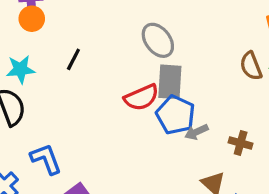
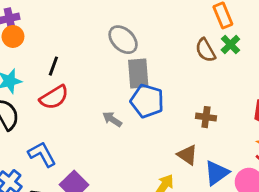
red semicircle: (141, 97) -> (54, 97), moved
gray arrow: (196, 132) -> (112, 119), moved, turned 66

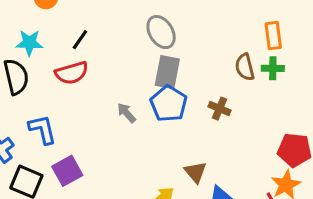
green cross: (230, 44) -> (273, 68), turned 30
brown cross: (206, 117) -> (220, 109), moved

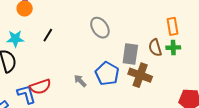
gray rectangle: (167, 72) -> (130, 54), moved
red semicircle: (72, 73) -> (40, 87), moved
brown cross: (220, 109) -> (140, 75), size x1.6

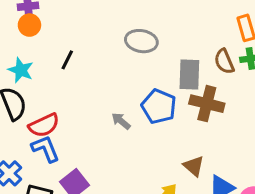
gray ellipse: (100, 28) -> (141, 41), turned -40
cyan star: (15, 39) -> (21, 70), turned 30
red semicircle: (40, 87) -> (44, 125), moved

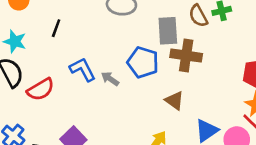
blue L-shape: (45, 149) -> (83, 69), moved
brown triangle: (194, 166) -> (175, 100), moved

